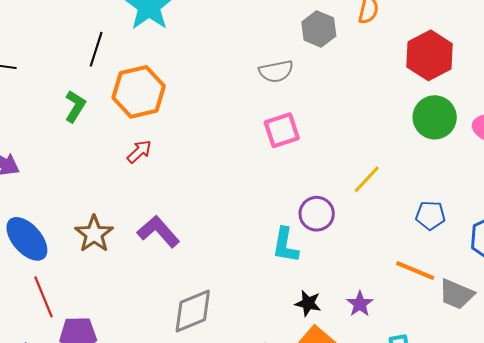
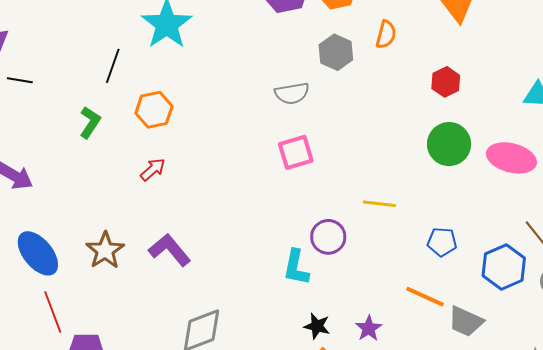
red hexagon: (430, 55) -> (446, 82), size x0.6
orange hexagon: (139, 92) -> (154, 110), size x0.7
yellow line: (367, 179) -> (379, 204), turned 52

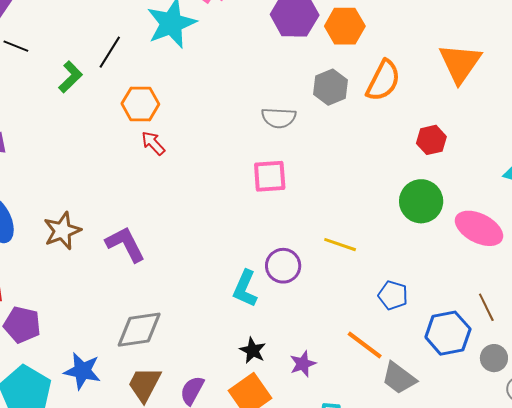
orange semicircle: (386, 34) -> (383, 81), size x1.5
green L-shape: (90, 122) -> (70, 77), moved
red arrow: (153, 169) -> (153, 143), moved, turned -104

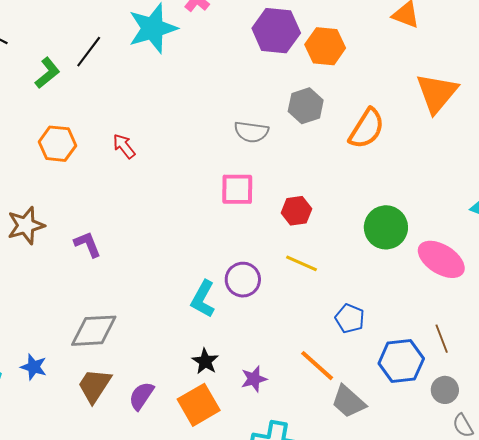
orange semicircle: (383, 81) -> (367, 129), moved
orange hexagon: (140, 104) -> (57, 144), moved
red hexagon: (431, 140) -> (296, 211), moved
purple L-shape: (125, 244) -> (88, 244), size x0.7
blue star: (82, 371) -> (34, 367), size x0.7

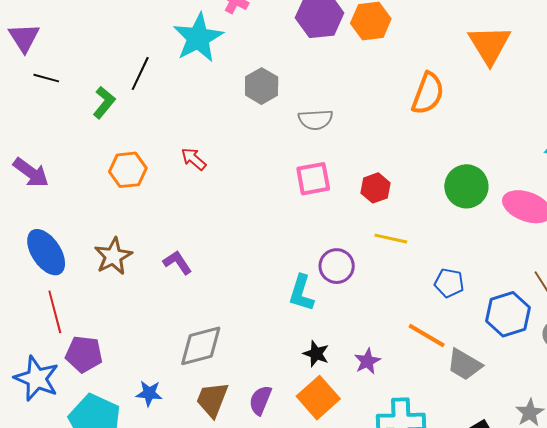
gray hexagon: (306, 106) -> (262, 86), moved

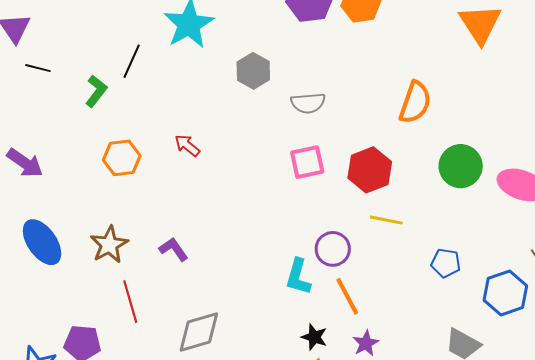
orange semicircle: (428, 93) -> (415, 102), moved
red hexagon: (375, 188) -> (370, 170), size x1.5
red line: (55, 312) -> (130, 302), moved
orange line: (427, 336) -> (347, 296), moved, turned 33

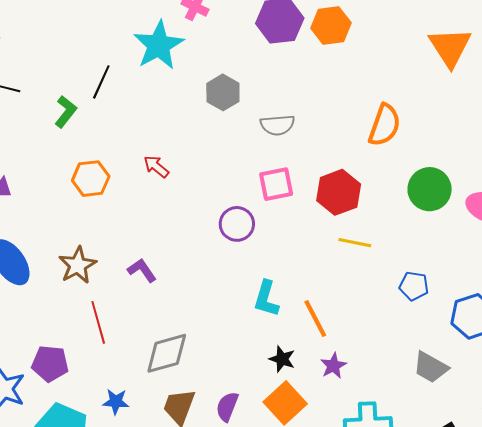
purple circle: (333, 249) -> (237, 224), moved

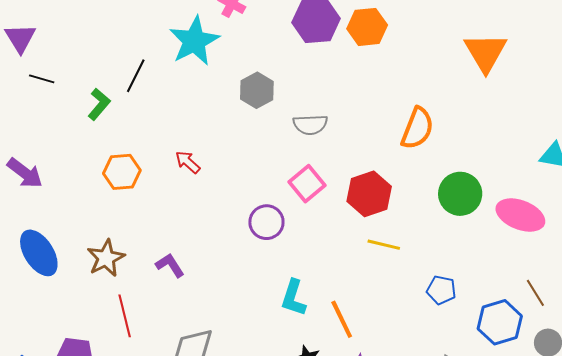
pink square: (276, 184) -> (307, 184), turned -30

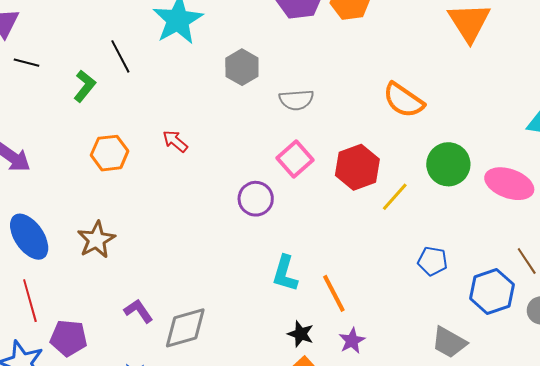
black line: (136, 76) -> (120, 56), turned -52
orange semicircle: (417, 128) -> (404, 100), turned 105
yellow line: (384, 245) -> (395, 197), moved, turned -60
purple L-shape: (170, 265) -> (138, 311), moved
red line: (125, 316) -> (30, 301), moved

